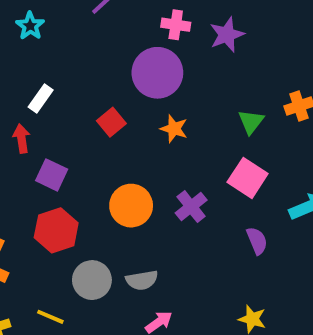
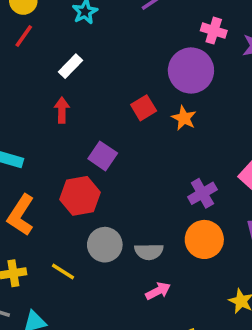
white rectangle: (41, 98) -> (71, 66), moved
orange star: (174, 129) -> (184, 118), moved
purple square: (52, 175) -> (103, 156), moved
orange circle: (131, 206) -> (204, 239), moved

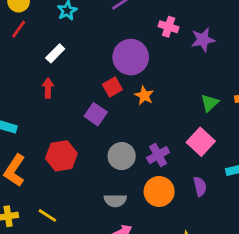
purple circle: (191, 71) -> (131, 57), moved
purple square: (103, 156) -> (96, 114), moved
gray circle: (105, 245) -> (122, 156), moved

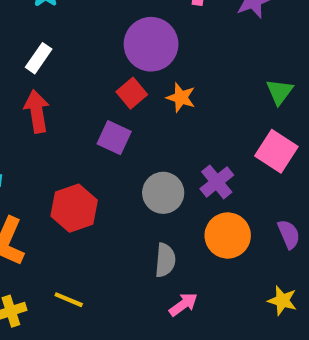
red arrow: (48, 88) -> (37, 111), size x1.4
purple semicircle: (200, 186) -> (289, 234), moved
gray semicircle: (115, 201) -> (165, 260), turned -75

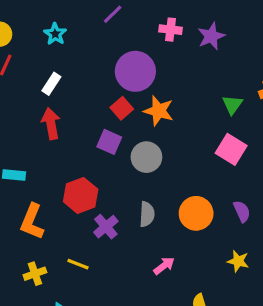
orange star: (181, 98) -> (159, 111), size x1.4
purple cross: (217, 182) -> (106, 227), moved
gray circle: (163, 193) -> (146, 157), moved
gray semicircle: (165, 260) -> (147, 214), moved

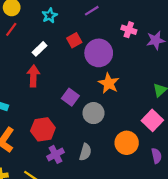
red square: (122, 108) -> (74, 40), moved
purple semicircle: (242, 211) -> (157, 156), moved
orange circle: (196, 213) -> (127, 143), moved

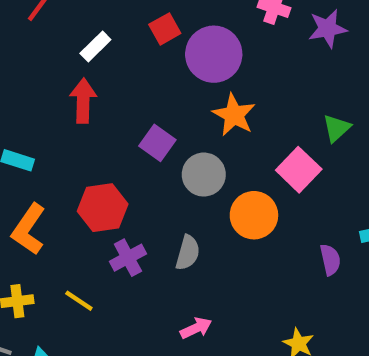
pink square: (152, 120) -> (299, 170), moved
orange circle: (127, 143) -> (254, 215), moved

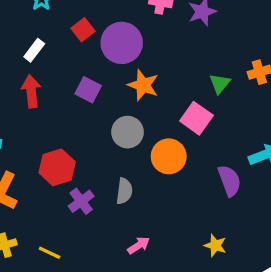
purple square: (157, 143) -> (88, 90), moved
purple semicircle: (330, 260) -> (229, 181), size x1.4
yellow line: (79, 301) -> (50, 253), moved

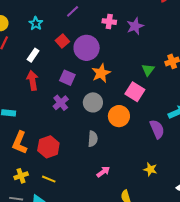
orange star: (143, 85) -> (101, 73), turned 30
red hexagon: (57, 167) -> (48, 147), moved
purple cross: (81, 201) -> (61, 103), moved

